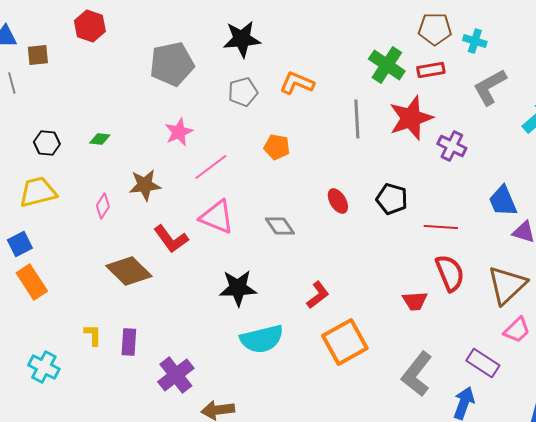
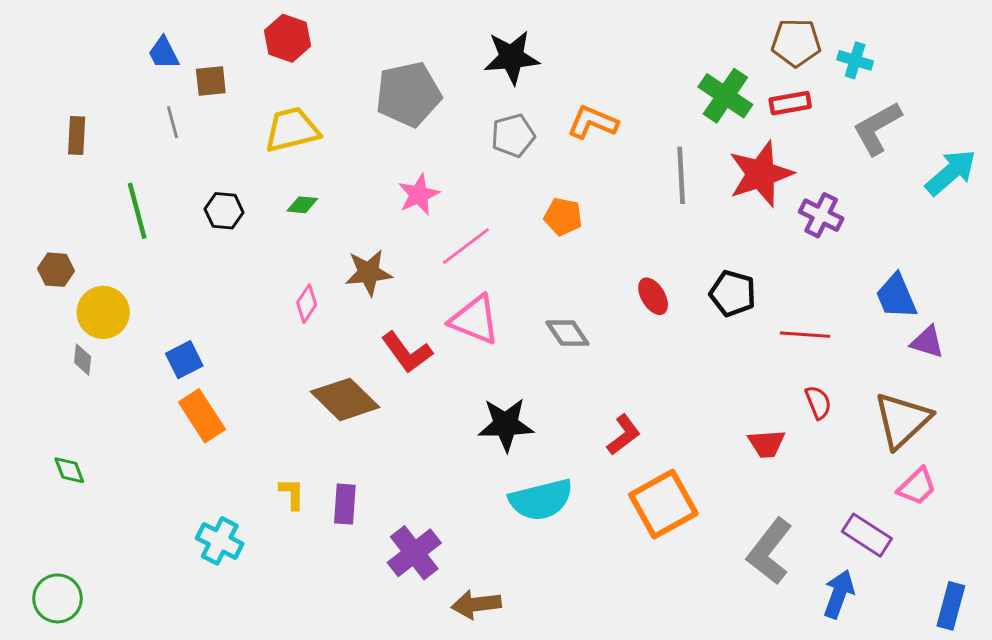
yellow trapezoid: (38, 192) -> (292, 130), moved
red semicircle: (450, 273) -> (818, 402), size x0.6

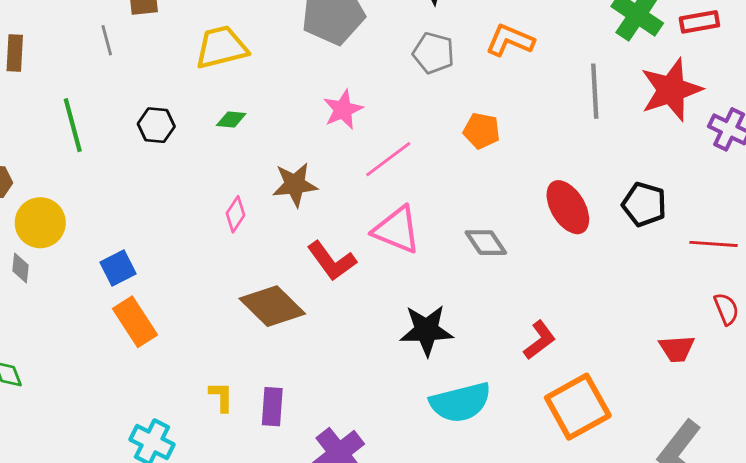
gray pentagon: (513, 136) -> (433, 53), turned 30
red ellipse: (653, 296) -> (568, 207), size x1.5

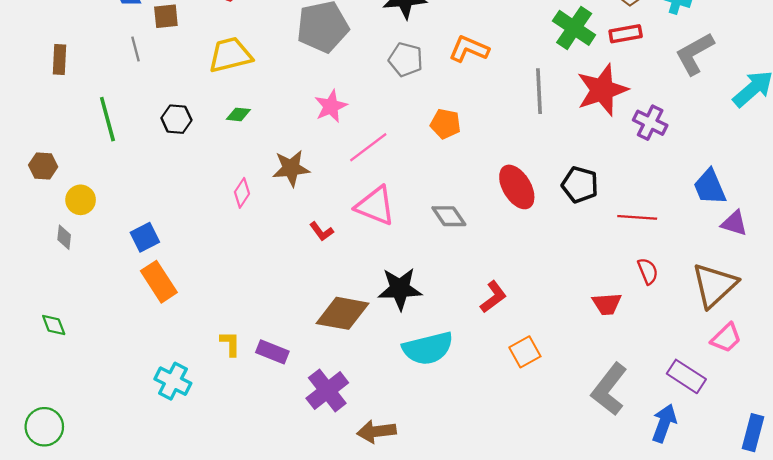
yellow circle: (40, 223) -> (81, 200), size x0.7
red L-shape: (332, 261) -> (321, 231), size x0.6
brown diamond: (272, 306) -> (343, 313), moved, turned -34
purple rectangle: (272, 407) -> (272, 352), turned -72
orange square: (578, 407) -> (525, 352), size x0.6

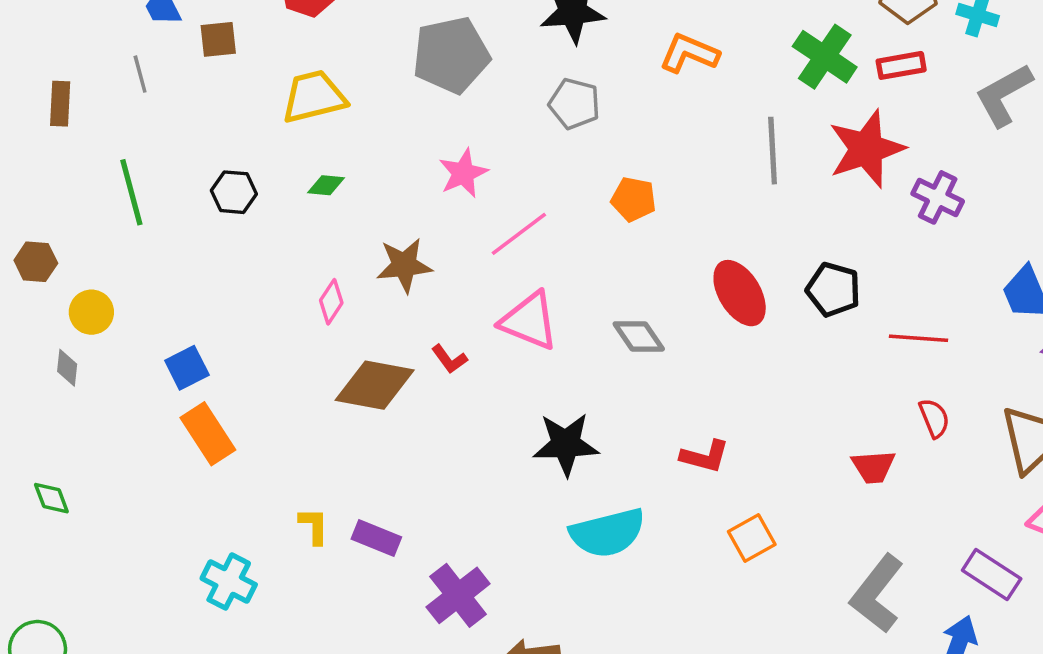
gray line: (136, 49) -> (140, 74), moved
orange L-shape: (469, 49) -> (689, 53), moved
red L-shape: (493, 297) -> (705, 456), turned 52
brown diamond: (343, 313) -> (375, 385), moved

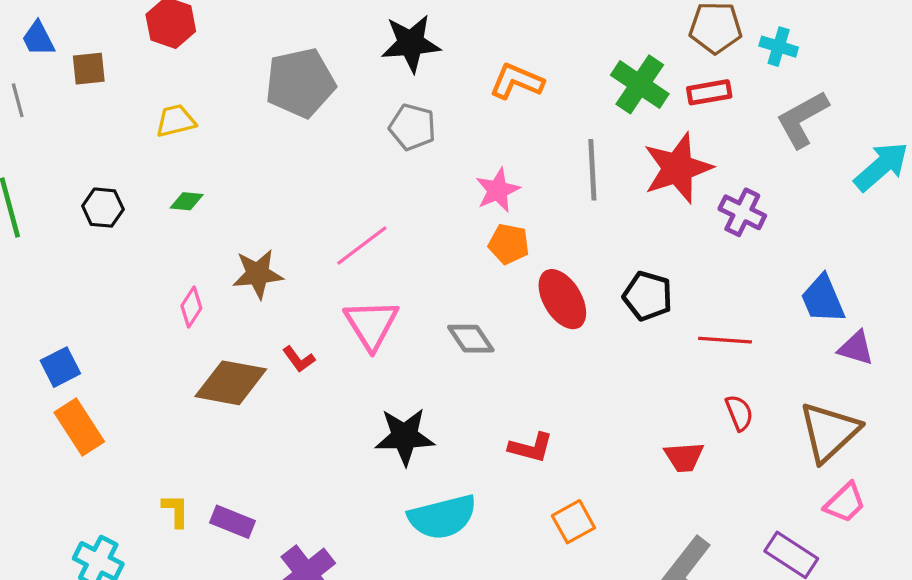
yellow trapezoid: (314, 97) -> (176, 121), size x0.7
pink star: (463, 173) -> (498, 190), moved
orange pentagon: (634, 199) -> (509, 244), moved
pink triangle: (529, 321) -> (371, 324), turned 36

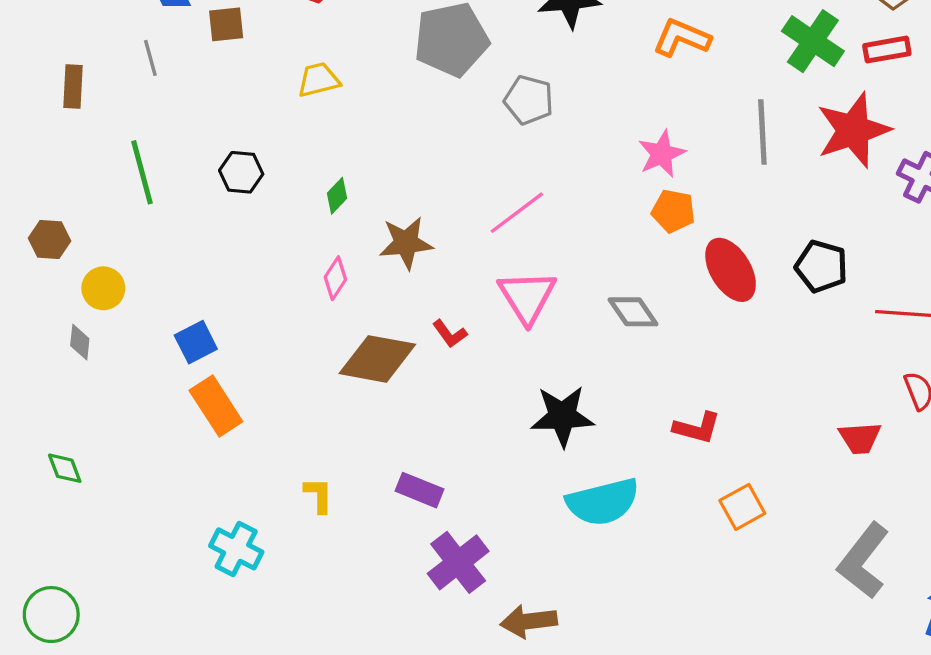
gray pentagon: (412, 127) -> (529, 100), moved
green diamond: (187, 201) -> (337, 196), moved, turned -52
purple rectangle: (232, 522) -> (419, 490), moved

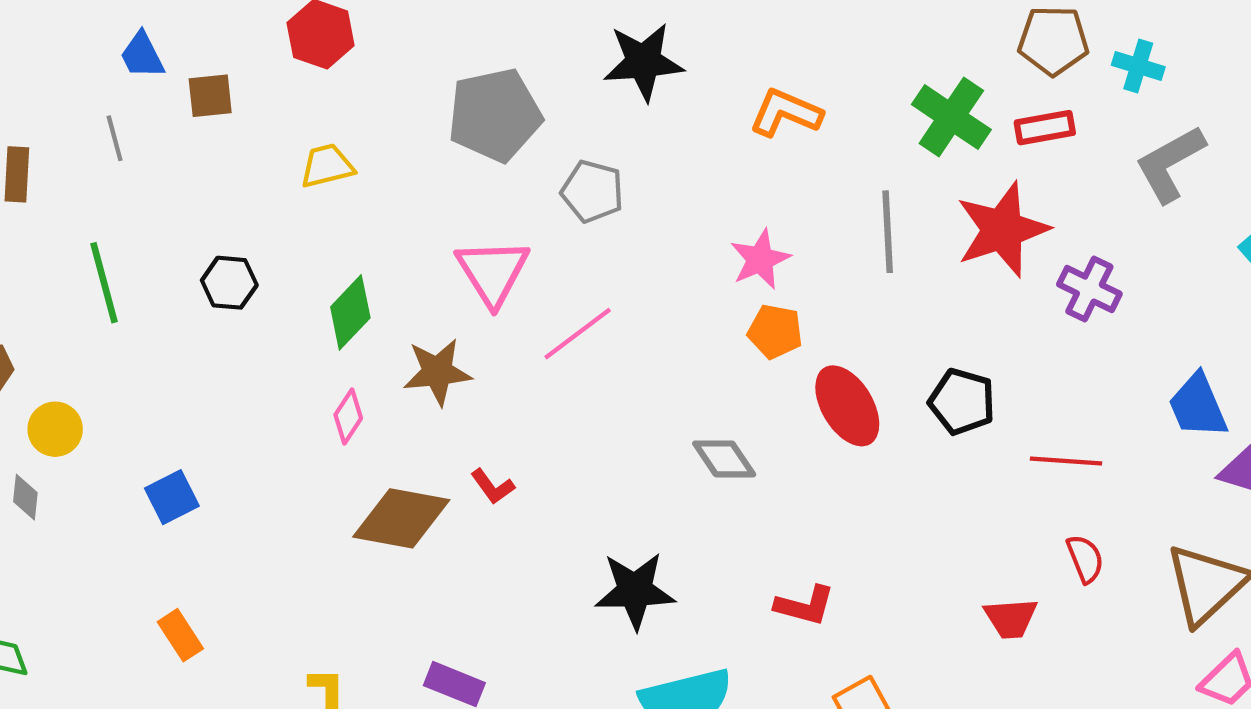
green diamond: (337, 196) -> (350, 312), size x1.6
pink triangle: (527, 297) -> (493, 272), moved
orange rectangle: (216, 406) -> (180, 635), moved, size x0.7

